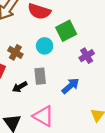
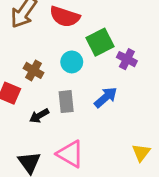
purple cross: (87, 56) -> (127, 59), moved, turned -32
blue arrow: (70, 86) -> (106, 97), moved

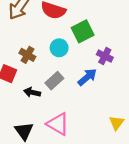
purple cross: (127, 59) -> (105, 56), moved
gray rectangle: (66, 102) -> (54, 81), turned 54
black arrow: (39, 116) -> (32, 92), turned 42

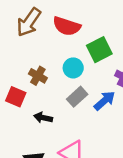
gray rectangle: (54, 81) -> (77, 97), moved

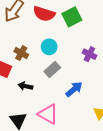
green square: (99, 50) -> (72, 17), moved
blue arrow: (105, 101) -> (74, 89), moved

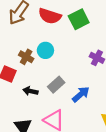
cyan circle: (49, 47) -> (45, 50), moved
gray rectangle: (52, 70) -> (56, 85), moved

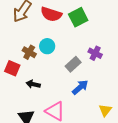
gray rectangle: (56, 85) -> (73, 64), moved

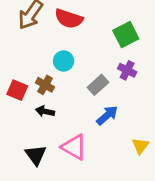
green square: (78, 17) -> (126, 35), moved
brown cross: (29, 52) -> (45, 85), moved

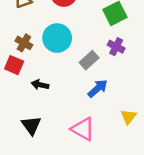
cyan circle: (64, 61) -> (57, 38), size x1.5
brown cross: (45, 85) -> (24, 43), moved
pink triangle: (74, 147) -> (83, 129), moved

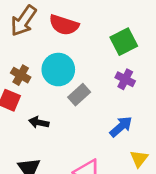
gray rectangle: (89, 60) -> (79, 95), moved
blue arrow: (98, 88) -> (121, 127), moved

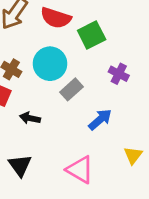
green square: (124, 42) -> (92, 35), moved
blue arrow: (121, 127) -> (100, 120), moved

